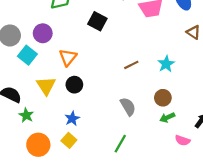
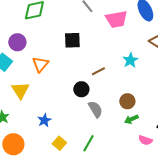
black square: (97, 21) -> (72, 40), moved, turned -30
cyan star: (166, 64) -> (130, 60), moved
black circle: (74, 85) -> (81, 89), moved
yellow square: (69, 140) -> (59, 143), moved

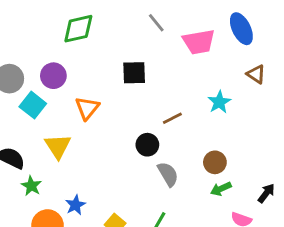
blue star: (44, 120) -> (75, 205), moved

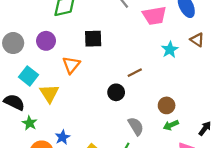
black square: (134, 73) -> (93, 39), moved
cyan star: (219, 102) -> (170, 50), moved
cyan square: (33, 105) -> (28, 76), moved
gray semicircle: (168, 174) -> (136, 126), moved

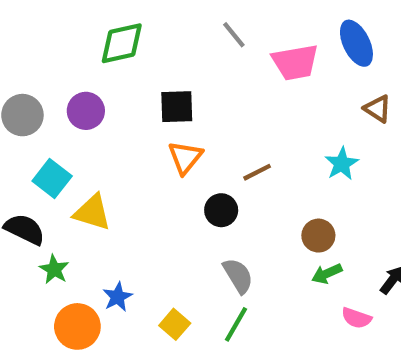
cyan star: (170, 50) -> (342, 164), moved
orange triangle: (71, 65) -> (185, 157), moved
yellow triangle: (49, 93) -> (92, 212), turned -40
gray semicircle: (136, 126) -> (238, 276), moved

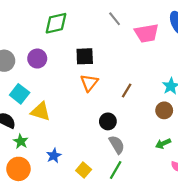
brown line: (257, 172) -> (127, 91), turned -32
black circle: (221, 210) -> (108, 121), moved
brown circle: (318, 236) -> (164, 110), moved
orange circle: (77, 326) -> (18, 169), moved

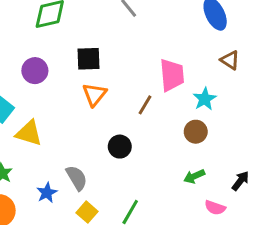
pink trapezoid: (147, 33) -> (172, 75), moved, turned -85
purple circle: (37, 59) -> (35, 71), moved
gray semicircle: (117, 145) -> (77, 178), moved

